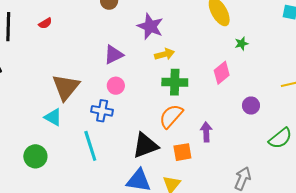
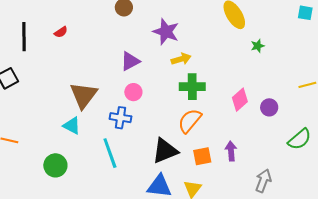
pink diamond: (222, 73) -> (240, 100), moved
purple arrow: (206, 132) -> (231, 151), moved

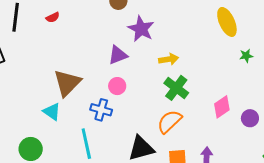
purple star: (166, 32) -> (141, 29), moved
green cross: (192, 87) -> (176, 88), turned 30

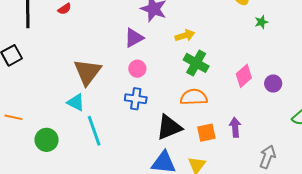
blue cross: (101, 110) -> (136, 99), moved
orange semicircle: (169, 122) -> (194, 97), turned 48
cyan line: (86, 144) -> (94, 131), moved
green circle: (31, 149) -> (46, 140), moved

